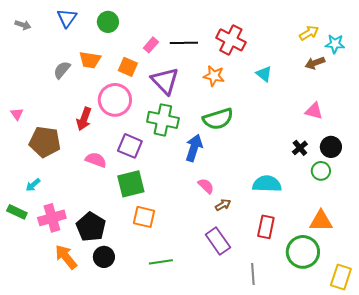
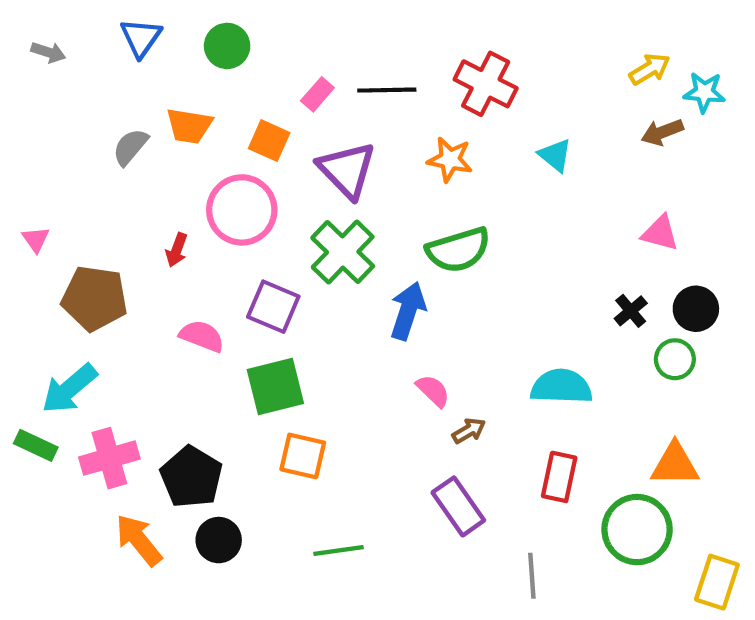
red arrow: (84, 119) -> (177, 250), size x0.7
green cross: (163, 120) -> (343, 252), turned 32
cyan arrow: (33, 185) -> (69, 389), size x1.8

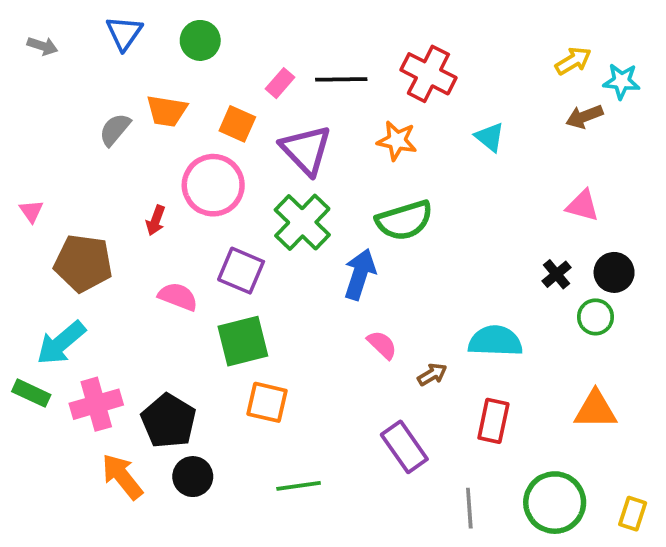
brown arrow: (469, 431) -> (432, 374), moved
green circle: (637, 530) -> (555, 503), moved
yellow rectangle: (717, 582) -> (633, 514), size x0.7

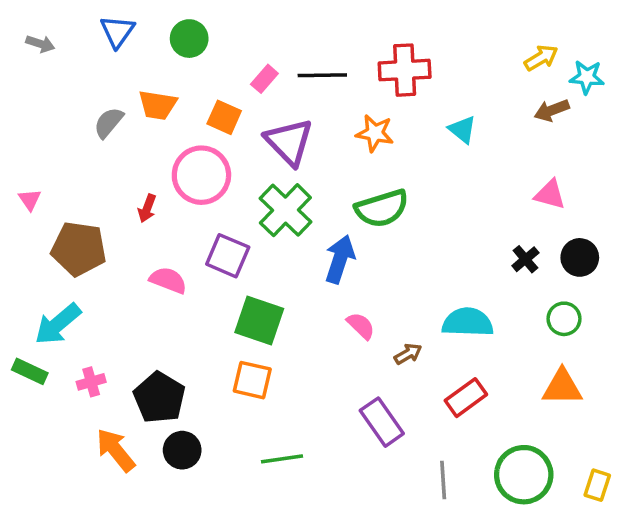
red cross: (428, 74) -> (405, 70), turned -30
green circle: (595, 317) -> (564, 319), moved
green square: (243, 341) -> (259, 321), moved, turned 33
pink cross: (96, 404) -> (91, 382), size x0.6
red rectangle: (493, 421) -> (466, 398), turned 42

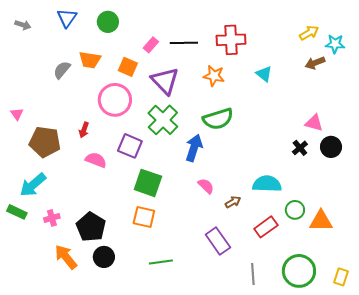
pink triangle: (550, 194) -> (314, 123), moved
red arrow: (147, 208) -> (84, 130), moved
green circle: (564, 319) -> (295, 210), moved

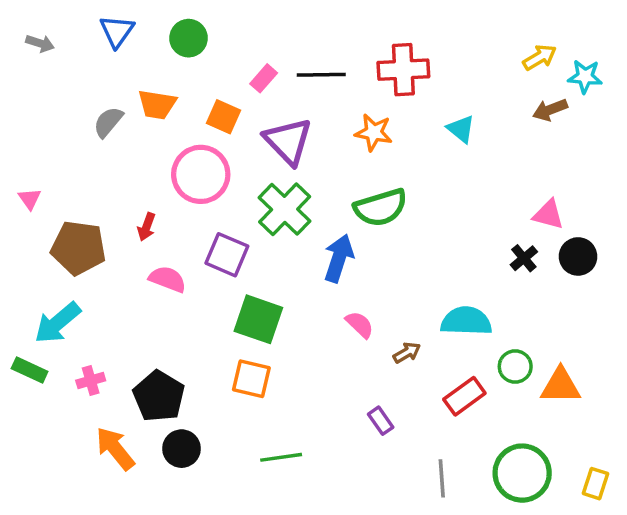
purple rectangle: (218, 241) -> (381, 421), size x0.6

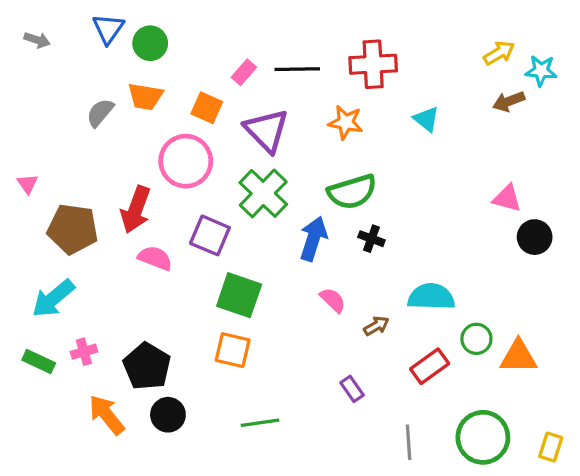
green circle: (189, 38) -> (150, 43), moved
red arrow: (147, 227) -> (136, 210), size x1.8
black cross: (524, 258) -> (371, 239), moved, turned -30
green rectangle: (30, 370) -> (39, 361), moved

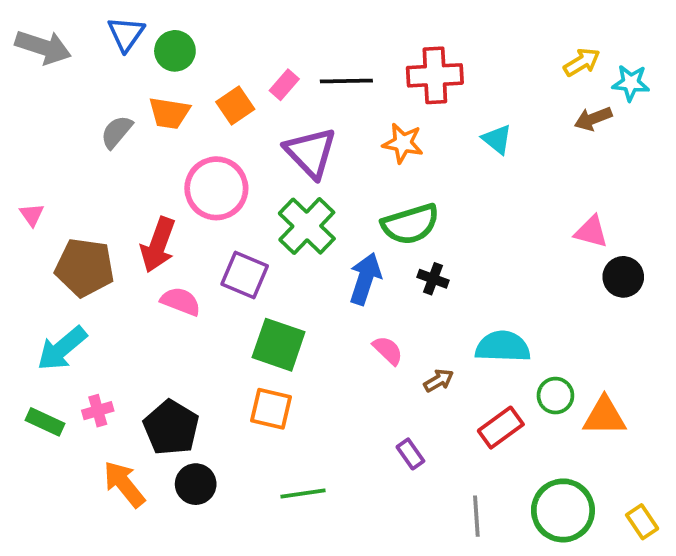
gray arrow: (37, 40) -> (43, 47), size x1.8
orange square: (207, 108) -> (235, 105), moved, turned 32
yellow rectangle: (551, 447) -> (642, 522), turned -52

